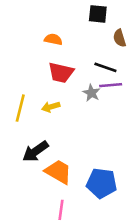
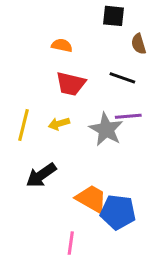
purple line: (111, 85) -> (128, 116), moved
gray star: (91, 93) -> (106, 129), moved, size x1.6
orange trapezoid: (58, 172) -> (91, 199), moved

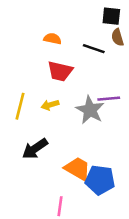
black square: (113, 16) -> (111, 16), moved
black line: (122, 78) -> (94, 49), moved

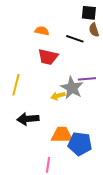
yellow arrow: (50, 105) -> (58, 96), moved
black arrow: (35, 149) -> (28, 119), turned 30
orange trapezoid: (78, 169) -> (62, 135), turned -30

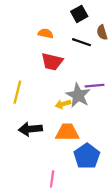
black square: (89, 13) -> (79, 14), moved, turned -35
orange trapezoid: (62, 135) -> (67, 132), moved
blue pentagon: (80, 144) -> (87, 156), turned 30

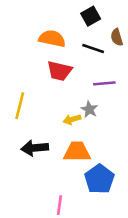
orange semicircle: (46, 33) -> (52, 39), size x1.5
purple line: (94, 86) -> (104, 83), moved
gray star: (78, 95) -> (89, 109), size x0.6

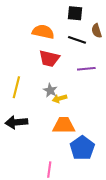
black square: (91, 16) -> (75, 13), turned 35
gray star: (89, 109) -> (50, 90), moved
black arrow: (35, 148) -> (16, 122), moved

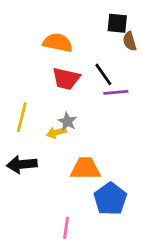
black square: (75, 13) -> (117, 23), moved
black line: (77, 40) -> (103, 74), moved, turned 36
yellow arrow: (60, 99) -> (56, 133), moved

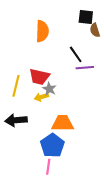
orange semicircle: (58, 43) -> (42, 31), turned 80
red trapezoid: (66, 79) -> (39, 77), moved
blue pentagon: (110, 199) -> (52, 145), moved

